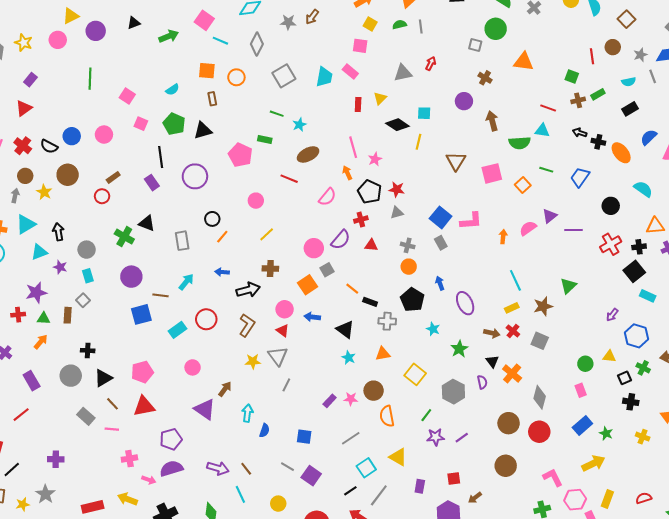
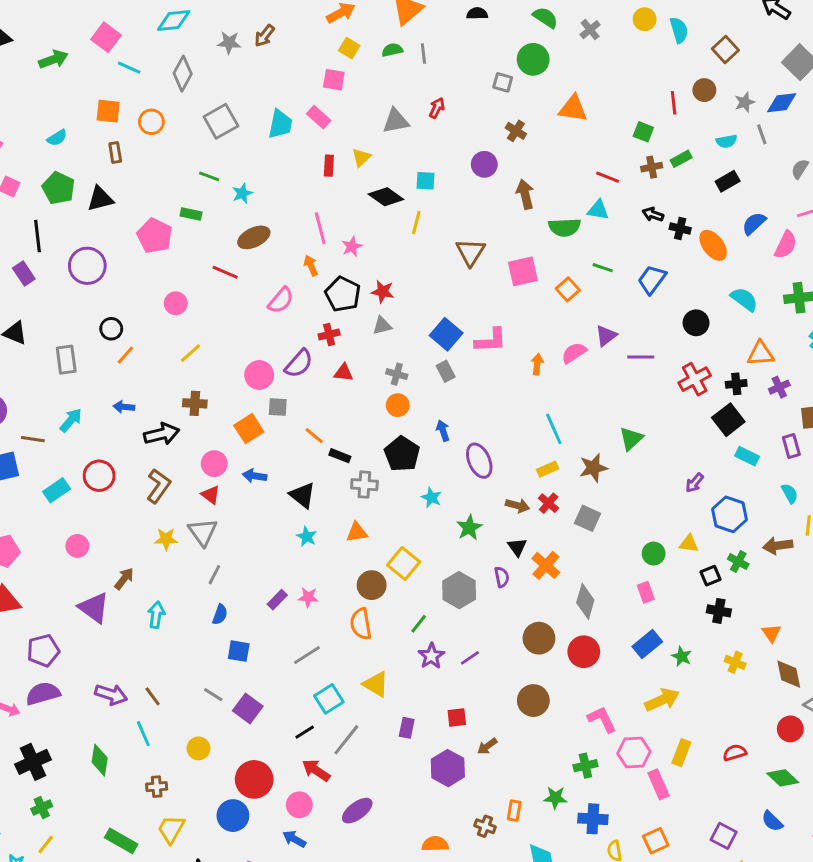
gray square: (327, 270) -> (278, 407), turned 32
brown circle: (374, 391) -> (372, 585), moved
blue semicircle: (264, 430) -> (220, 615), moved
purple star: (435, 437) -> (431, 656), turned -30

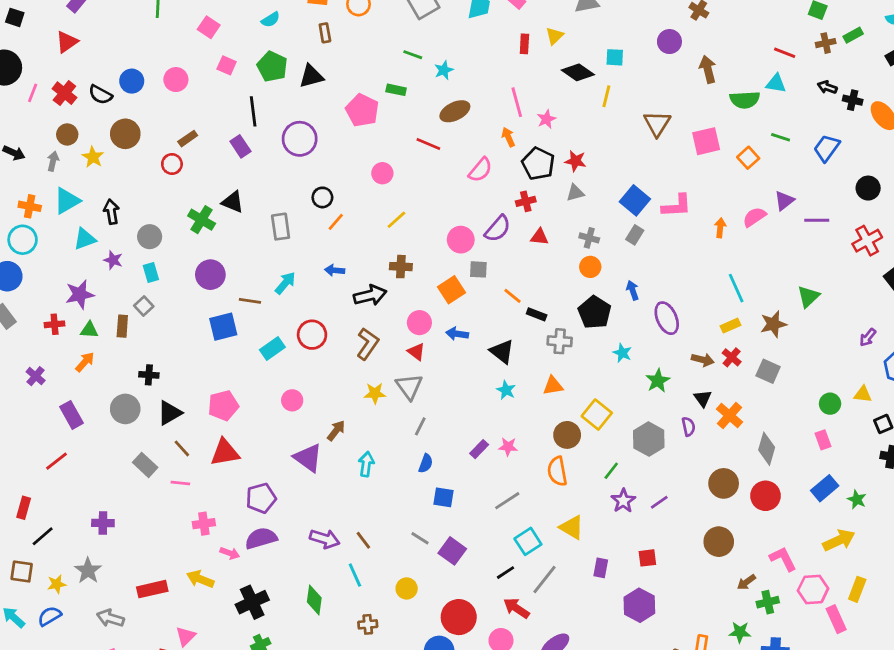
gray rectangle: (446, 371) -> (635, 235), turned 60
brown arrow: (487, 746) -> (746, 582), moved

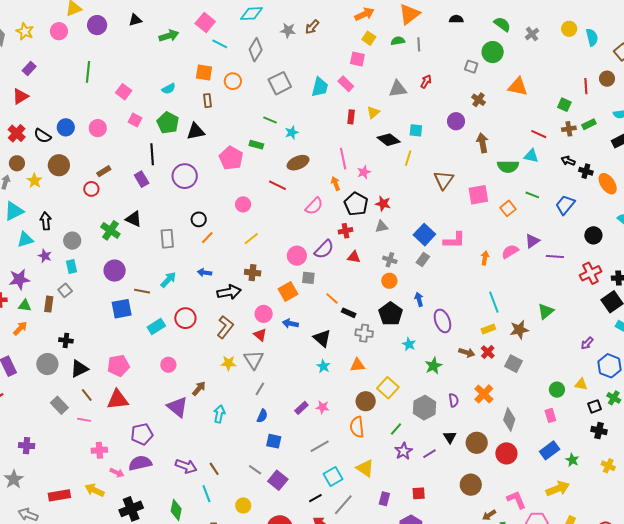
black triangle: (703, 398) -> (450, 437), moved

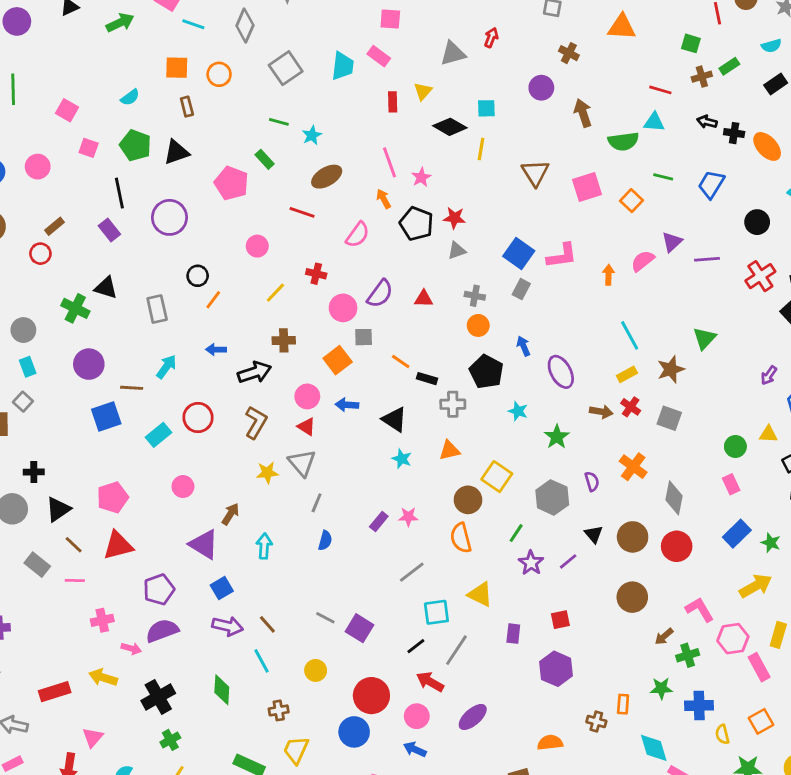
green rectangle: (256, 145) -> (265, 159), turned 40
red cross: (345, 231) -> (316, 274), moved, turned 32
blue square: (274, 441) -> (222, 588), moved, turned -35
cyan square: (333, 477) -> (436, 612), turned 30

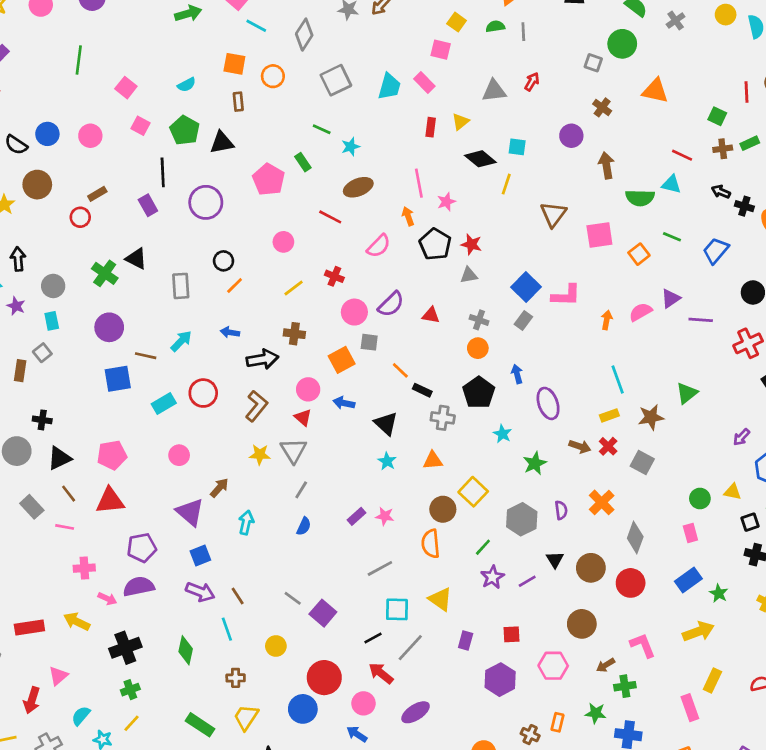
pink hexagon: (733, 639) -> (553, 666), moved

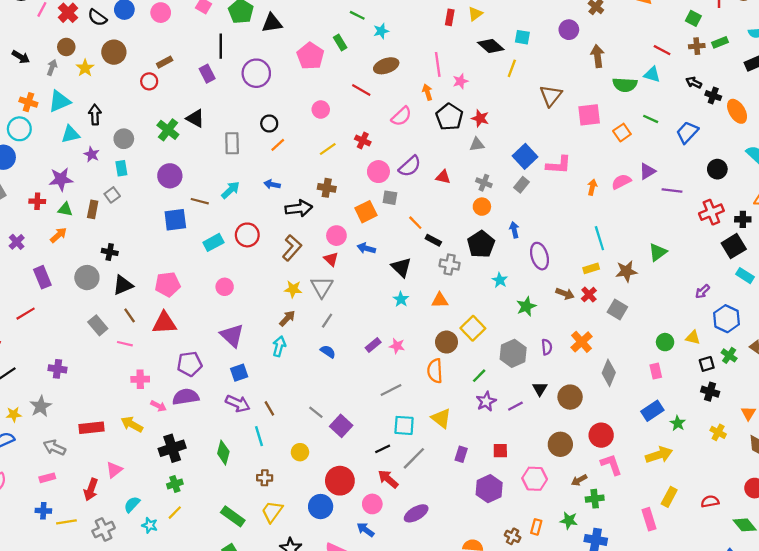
brown arrow: (219, 488) -> (287, 318), moved
blue semicircle: (304, 526) -> (328, 352), turned -84
red circle: (631, 583) -> (601, 435), moved

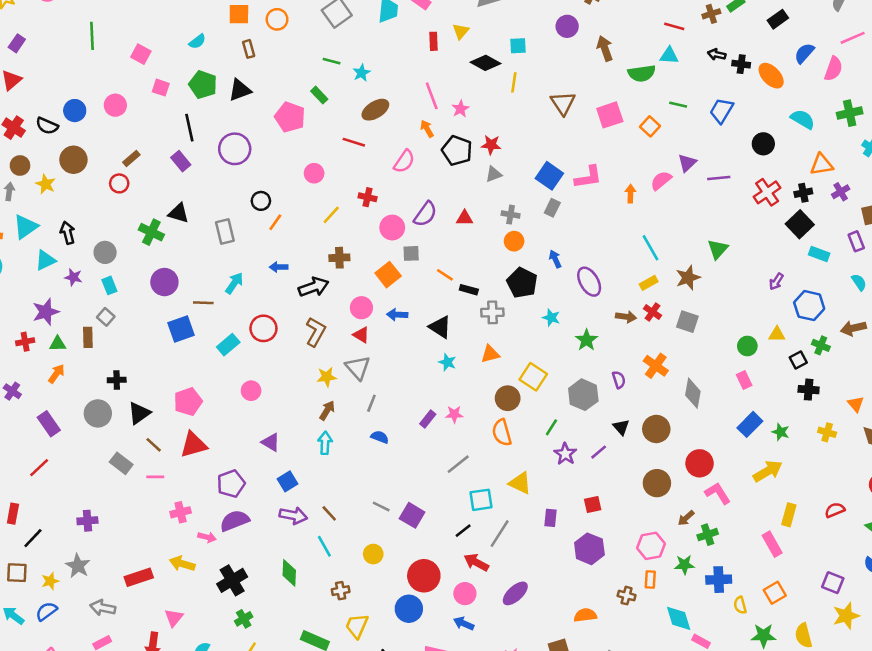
purple triangle: (232, 335) -> (271, 442), size x0.7
pink hexagon: (535, 479) -> (651, 546), moved

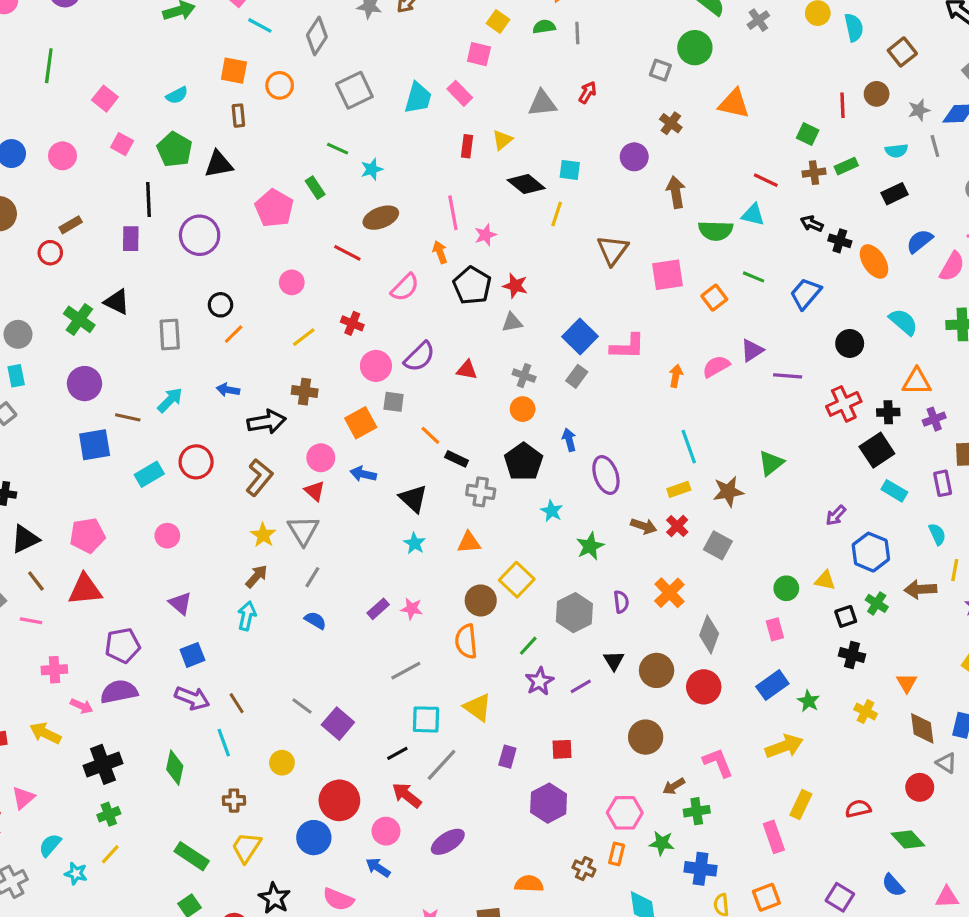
purple rectangle: (181, 161) -> (131, 239), turned 30
yellow star: (327, 377) -> (263, 535), turned 30
red circle: (700, 463) -> (704, 687), moved

